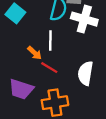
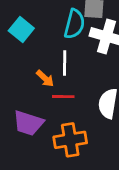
red line: (49, 68) -> (63, 97), turned -30

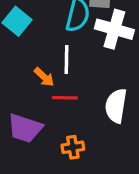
orange cross: (70, 140) -> (73, 147), size x0.6

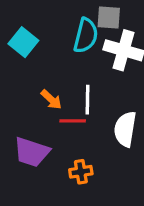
white line: (66, 59) -> (87, 100), moved

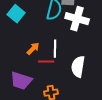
orange arrow: (51, 100) -> (33, 49), turned -88

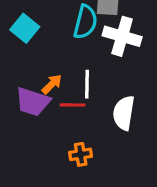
purple trapezoid: (21, 81) -> (33, 102), moved

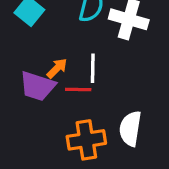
white semicircle: (124, 113) -> (130, 129), moved
orange cross: (81, 154) -> (86, 140), size x1.6

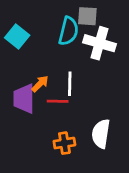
purple trapezoid: (37, 86) -> (24, 99), turned 72
orange cross: (86, 140) -> (64, 143), size x0.7

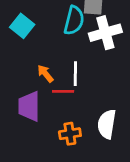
white cross: (99, 43) -> (105, 33), turned -32
orange arrow: (40, 84) -> (45, 74), turned -84
purple trapezoid: (24, 99) -> (29, 106), moved

